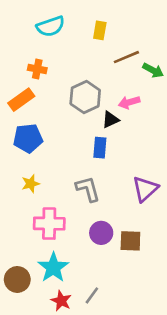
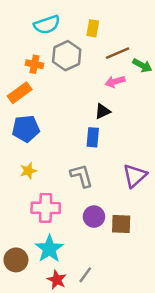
gray hexagon: (85, 97) -> (67, 56), moved
pink arrow: (129, 102) -> (115, 82), moved

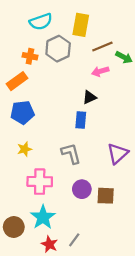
yellow rectangle: (93, 28) -> (81, 25), size x1.5

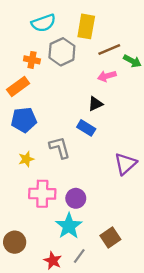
blue rectangle: (81, 120) -> (86, 128), turned -63
gray L-shape: (71, 153) -> (60, 148), moved
purple circle: (82, 189) -> (76, 198), moved
brown square: (106, 196) -> (110, 238), moved, turned -36
cyan star: (43, 217) -> (69, 226), moved

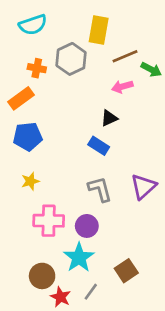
cyan semicircle: (43, 23) -> (33, 25), moved
gray L-shape: (60, 148) -> (100, 189), moved
brown circle: (15, 242) -> (42, 276), moved

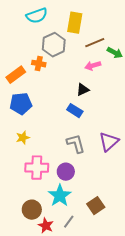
cyan semicircle: (33, 25) -> (37, 16), moved
orange cross: (37, 68) -> (39, 64), moved

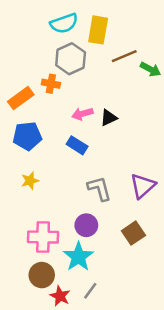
cyan semicircle: (37, 16) -> (64, 23), moved
pink arrow: (93, 66) -> (82, 114), moved
blue rectangle: (75, 111) -> (77, 145), moved
pink cross: (37, 168) -> (43, 237), moved
brown square: (96, 206) -> (133, 233), moved

